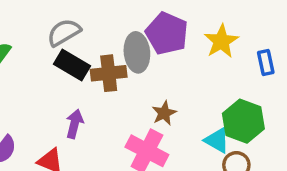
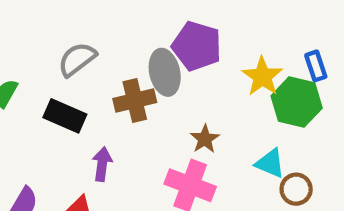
yellow star: (221, 41) -> (262, 76), moved
black rectangle: (72, 65) -> (65, 116), moved
green hexagon: (243, 121) -> (297, 102), moved

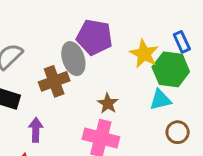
cyan triangle: (270, 163) -> (160, 100), moved, turned -30

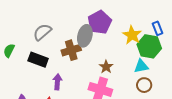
purple pentagon: (94, 37) -> (100, 22), turned 30
gray ellipse: (73, 59) -> (85, 36), turned 30
brown circle: (178, 132) -> (144, 85), moved

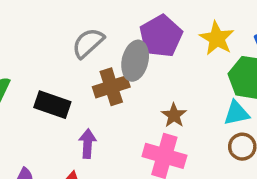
gray semicircle: (42, 32) -> (88, 43), moved
yellow star: (132, 35) -> (217, 38), moved

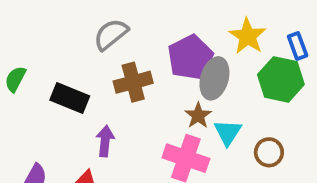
purple pentagon: (161, 36) -> (190, 57), moved
gray ellipse: (135, 61) -> (214, 78), moved
cyan triangle: (237, 113) -> (228, 132), moved, turned -48

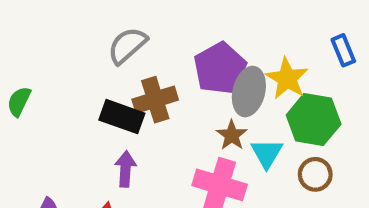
yellow star: (248, 36) -> (287, 78), moved
green hexagon: (281, 79) -> (314, 120), moved
black rectangle: (70, 98) -> (122, 117), moved

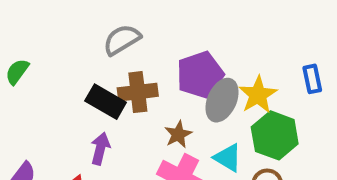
brown star: (232, 135) -> (178, 134), moved
cyan triangle: (267, 153) -> (228, 158), turned -40

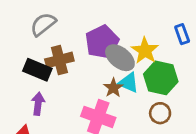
gray ellipse: (222, 100) -> (120, 58), turned -68
brown star: (178, 134) -> (113, 88), moved
cyan triangle: (228, 158) -> (129, 83), moved

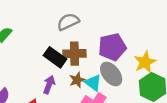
gray ellipse: (120, 58) -> (111, 74), moved
cyan triangle: (129, 83) -> (93, 83), moved
brown star: (113, 88) -> (77, 80), moved

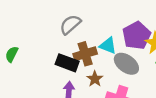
purple pentagon: (112, 47) -> (137, 35), moved
cyan triangle: (93, 83) -> (108, 46), moved

